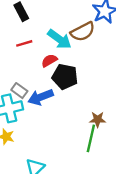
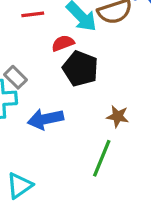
blue arrow: (41, 97) -> (45, 119), moved
brown star: (98, 119) -> (118, 116), moved

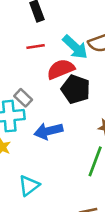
red semicircle: (63, 43) -> (61, 69), size x1.5

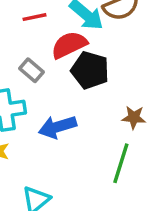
gray rectangle: (23, 98) -> (31, 70), moved

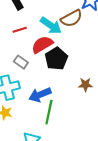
black pentagon: (90, 70) -> (56, 59), turned 30
green line: (121, 163) -> (49, 112), moved

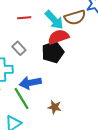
red semicircle: (42, 45) -> (58, 37), moved
brown star: (85, 85) -> (55, 107), moved
green line: (49, 112) -> (22, 99), moved, turned -55

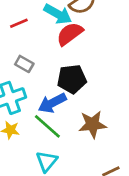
black pentagon: (53, 52) -> (72, 79), moved, turned 30
brown star: (55, 107) -> (93, 124), size x1.5

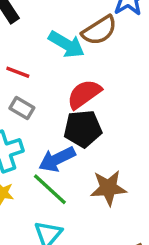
red line: (19, 23) -> (18, 72), moved, turned 42
red semicircle: (70, 34) -> (84, 94), moved

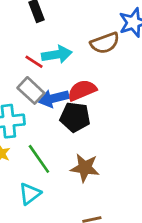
cyan arrow: (66, 44) -> (57, 54), moved, turned -52
gray rectangle: (22, 108) -> (31, 90), size x1.4
blue arrow: (57, 159) -> (54, 98), moved

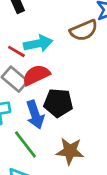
red semicircle: (82, 90) -> (36, 75), moved
blue arrow: (54, 98) -> (35, 115), moved, turned -92

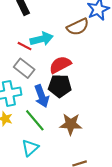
red semicircle: (36, 75) -> (60, 65), moved

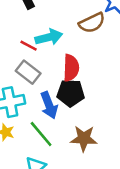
red semicircle: (60, 65) -> (71, 68), turned 120

